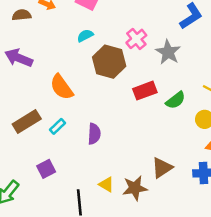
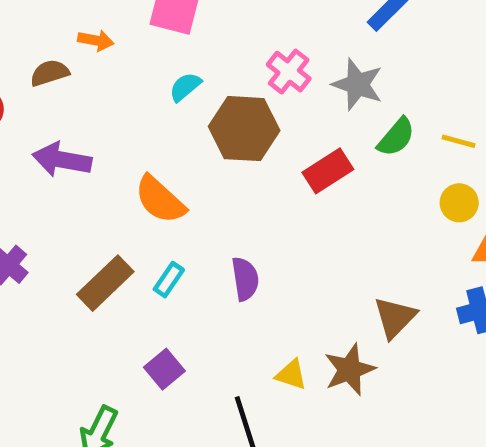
green semicircle: (176, 100) -> (396, 137), moved

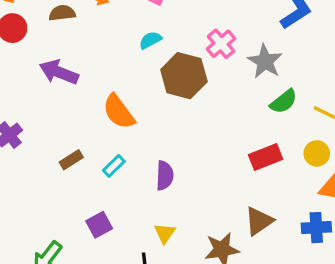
red rectangle: (328, 171) -> (266, 157), moved
brown rectangle: (105, 283) -> (71, 160), size x0.6
yellow triangle: (291, 375) -> (165, 233), moved, turned 35

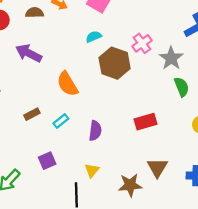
green semicircle: (284, 101) -> (182, 87), turned -78
red rectangle: (266, 157) -> (146, 122), moved
brown triangle: (259, 221) -> (157, 168), turned -30

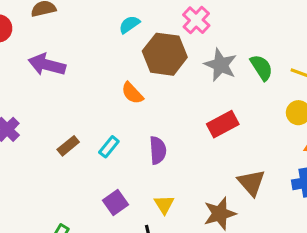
gray star: (171, 58) -> (221, 65), moved
orange semicircle: (67, 84) -> (132, 93), moved, size x0.7
purple square: (47, 161) -> (115, 203), moved

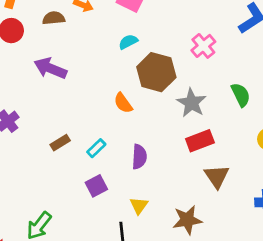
pink cross: (196, 20) -> (203, 46), moved
gray star: (221, 65) -> (192, 103), moved
brown triangle: (251, 183) -> (217, 176), moved
purple square: (115, 203) -> (96, 186), moved

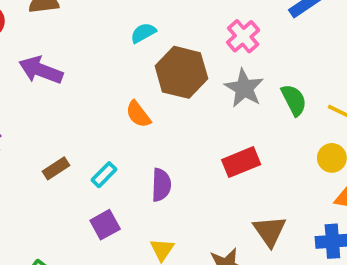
gray star: (192, 103) -> (244, 88), moved
brown triangle: (217, 176) -> (270, 231), moved

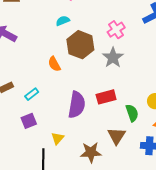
green semicircle: (294, 100) -> (132, 113), moved
purple semicircle: (161, 185) -> (77, 105), moved, size x1.5

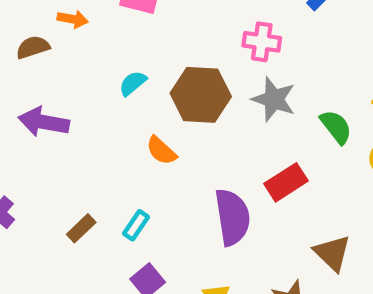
cyan semicircle: (63, 21) -> (133, 83), moved
pink cross: (116, 30) -> (262, 42), turned -30
green semicircle: (132, 113) -> (336, 127), moved

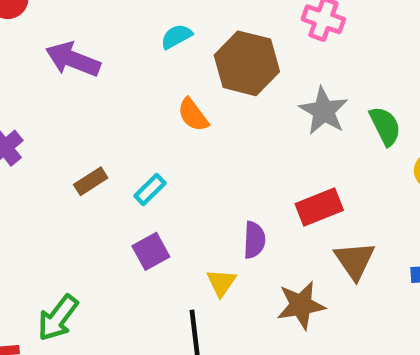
gray star: (274, 99) -> (324, 111), moved
red rectangle: (286, 182) -> (319, 207), moved
purple semicircle: (232, 217) -> (254, 240), moved, size x0.6

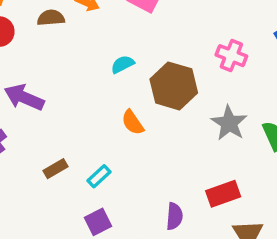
purple arrow: (73, 59) -> (24, 97), moved

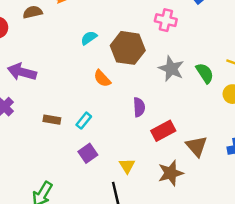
brown rectangle: (55, 169) -> (52, 120), turned 49
red rectangle: (223, 194) -> (163, 131), moved
purple semicircle: (174, 216) -> (139, 107), moved

